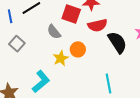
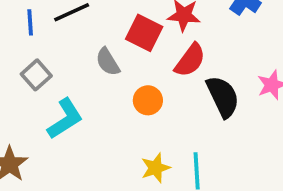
red semicircle: (97, 25) -> (190, 60), turned -48
yellow star: (61, 58) -> (155, 168), moved
cyan L-shape: (41, 81) -> (65, 119), moved

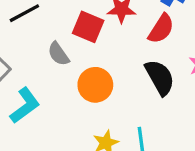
red semicircle: (190, 60) -> (161, 29), moved
orange circle: (148, 100) -> (95, 85), size x1.4

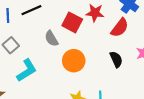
black semicircle: (160, 77) -> (116, 59), size x0.7

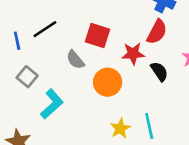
red star: (95, 13) -> (133, 54), moved

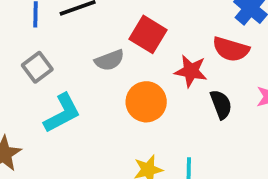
red semicircle: (157, 32) -> (231, 49), turned 65
gray semicircle: (75, 60) -> (109, 60), turned -84

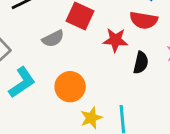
orange circle: (146, 102) -> (70, 87), moved
black semicircle: (221, 104) -> (141, 63), turned 40

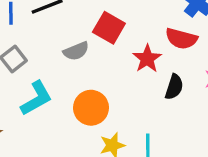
red star: (115, 40) -> (147, 59), turned 30

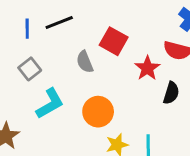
gray semicircle: (76, 51) -> (85, 62), turned 90

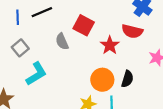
black semicircle: (171, 93) -> (127, 79), moved
orange circle: (98, 112) -> (102, 80), moved

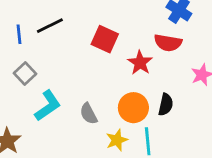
gray semicircle: (62, 42) -> (89, 114), moved

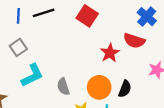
red square: (105, 39) -> (87, 16), moved

